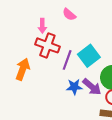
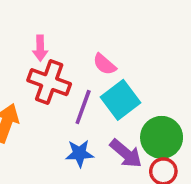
pink semicircle: (69, 14) -> (104, 64), moved
blue star: (74, 87) -> (79, 153), moved

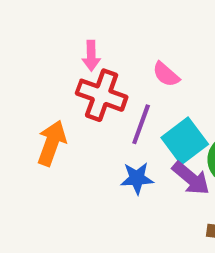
cyan square: (121, 100) -> (185, 141), moved

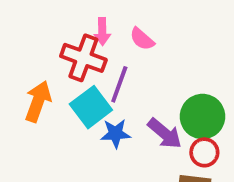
pink arrow: (91, 56) -> (102, 31), moved
cyan square: (185, 141) -> (91, 107), moved

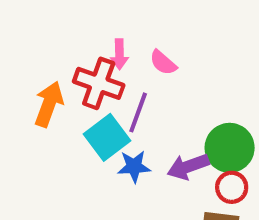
orange arrow: (38, 101) -> (49, 104), moved
purple arrow: (165, 134) -> (188, 167), turned 120

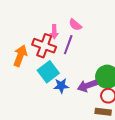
pink semicircle: (163, 63) -> (75, 25), moved
purple line: (138, 112) -> (68, 45), moved

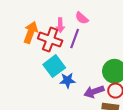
orange arrow: (20, 56) -> (31, 32), moved
purple arrow: (87, 86) -> (94, 92), moved

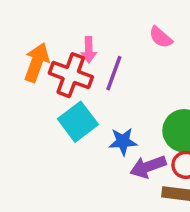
pink semicircle: (82, 18) -> (161, 37), moved
blue star: (67, 80) -> (123, 141), moved

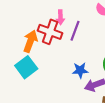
orange arrow: (37, 62) -> (30, 41), moved
cyan square: (78, 122) -> (26, 67), moved

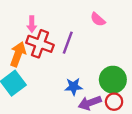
pink arrow: (60, 17) -> (32, 24), moved

